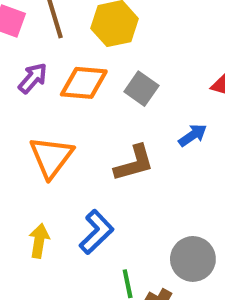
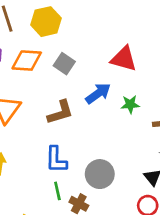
blue arrow: (193, 135) -> (98, 93), size x1.4
blue L-shape: (96, 232) -> (56, 160), moved, turned 136

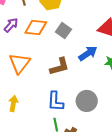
gray circle: (100, 174) -> (87, 101), moved

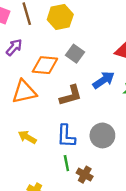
orange diamond: (36, 27) -> (45, 65), moved
orange triangle: (20, 63) -> (24, 92), turned 40
yellow arrow: (13, 103) -> (27, 137), moved, turned -70

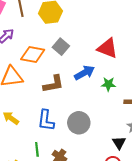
green line: (66, 163) -> (37, 149), moved

